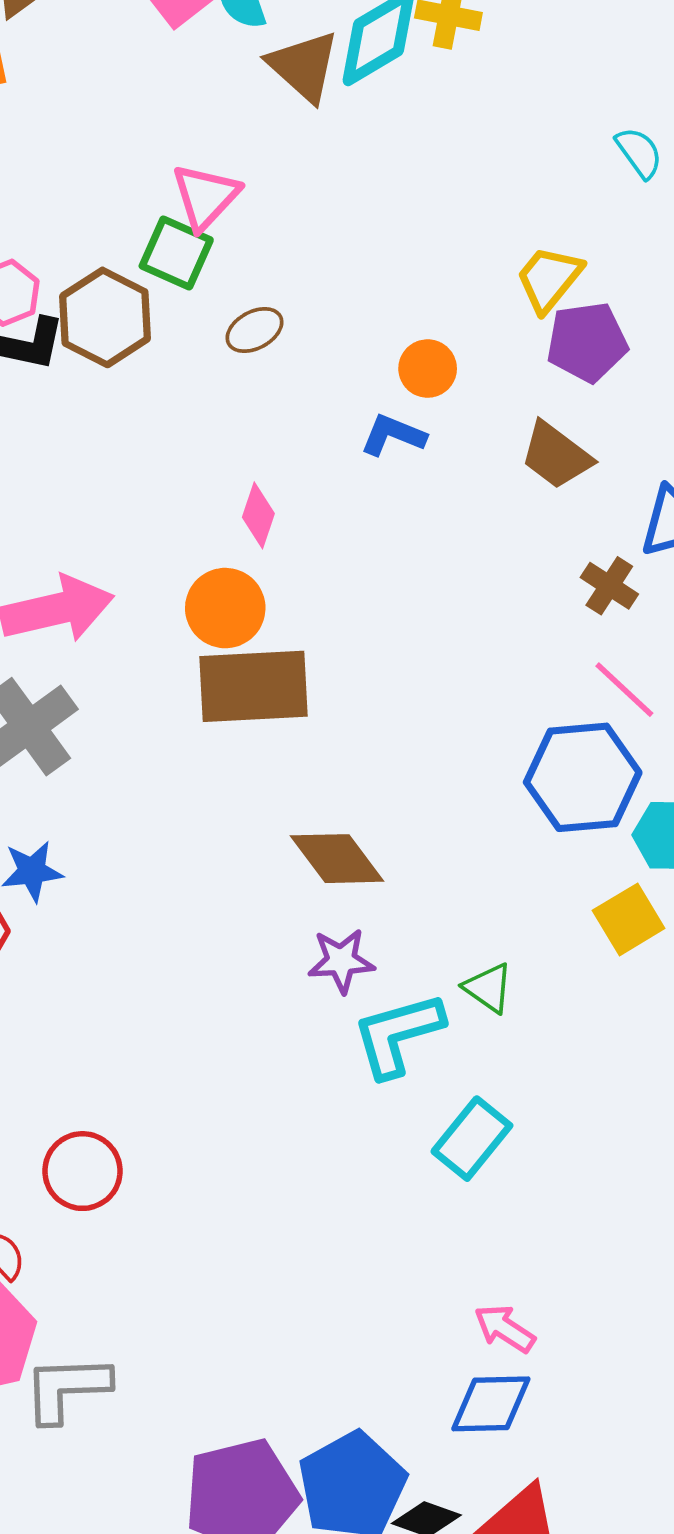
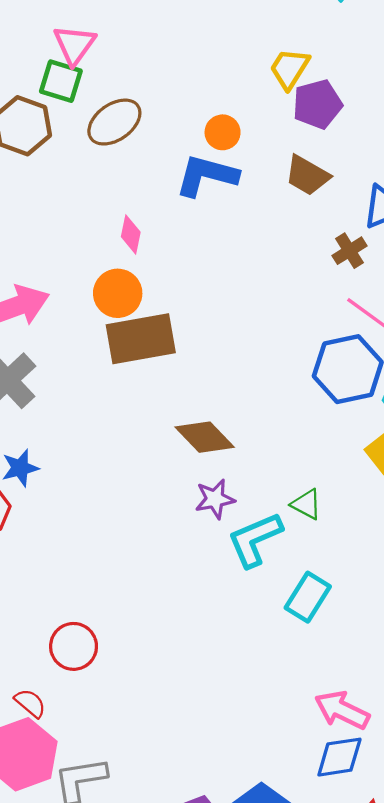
brown ellipse: (254, 330) -> (114, 122), size x1.6
blue L-shape: (393, 435) -> (207, 175), size x1.6
brown cross: (609, 586) -> (349, 251), turned 32
pink arrow: (505, 1328) -> (342, 710), size x1.4

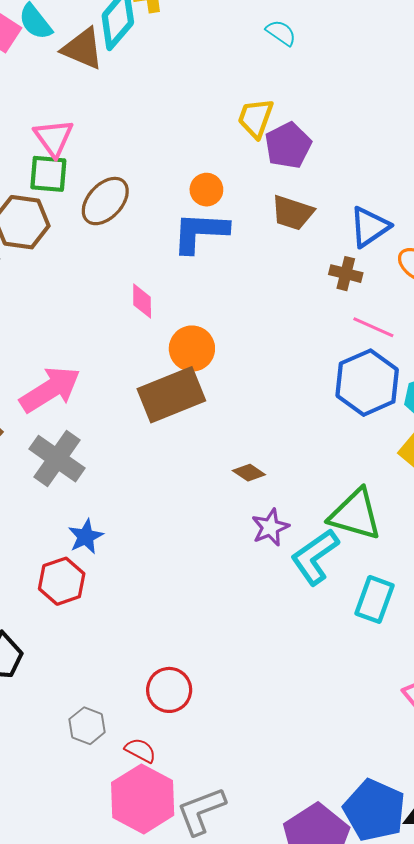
brown cross: (349, 251) -> (346, 274), turned -32
orange circle: (118, 293) -> (192, 349), moved
brown diamond: (205, 437) -> (249, 473), size x0.6
green triangle: (306, 504) -> (355, 515), size x1.8

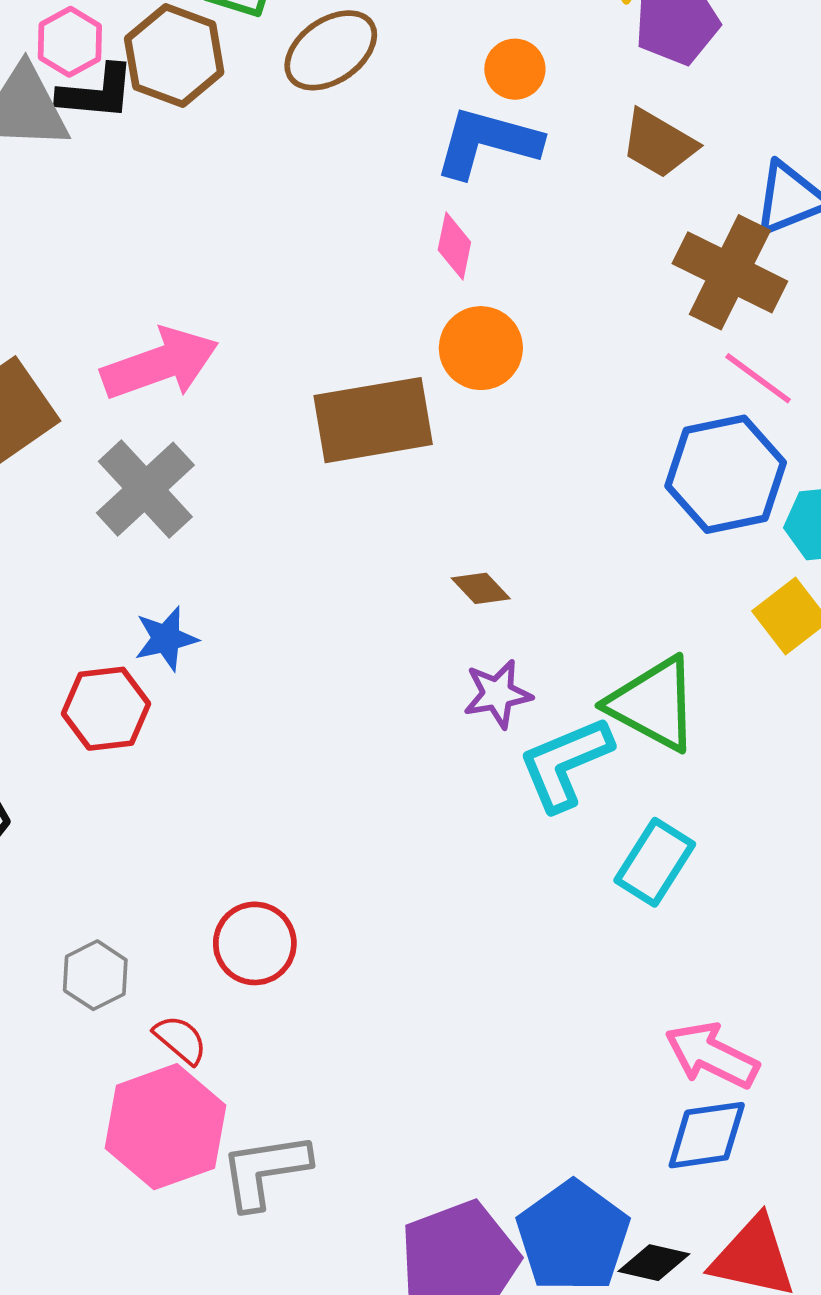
brown cross: (346, 274) -> (730, 272), size x1.8
pink diamond: (142, 301) -> (454, 246), moved
orange circle: (192, 349) -> (481, 348), moved

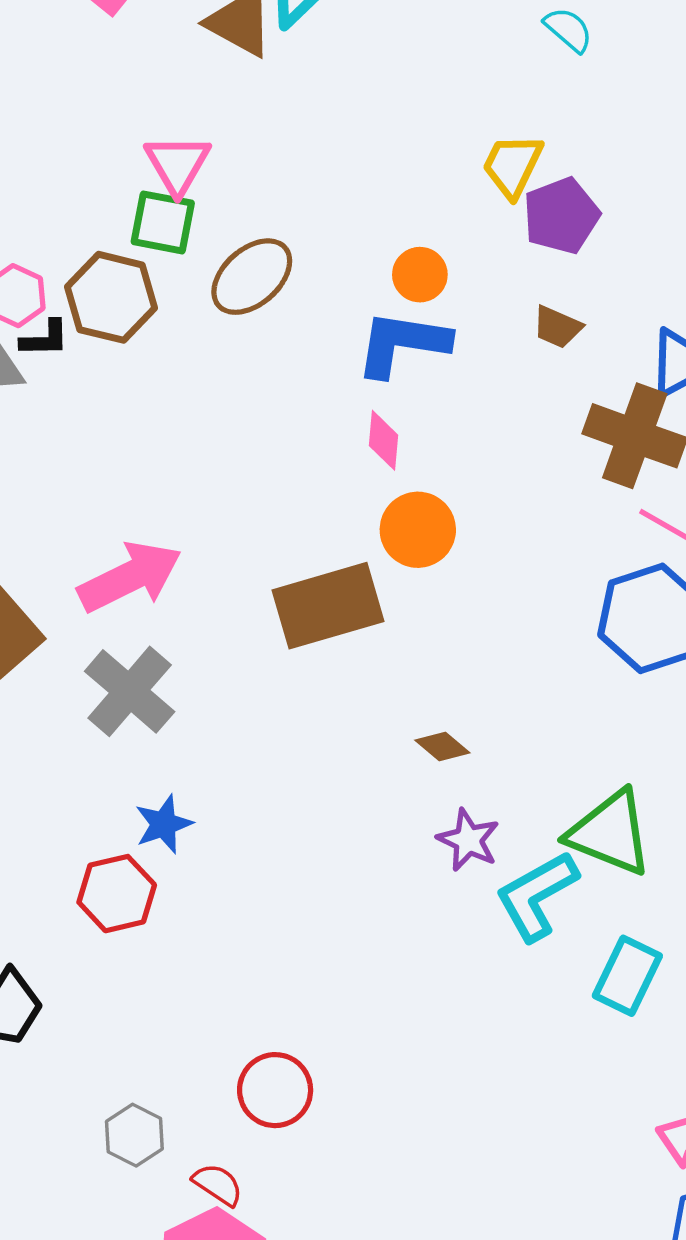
black L-shape: (96, 92) -> (45, 339), size x0.7
brown trapezoid: (659, 144) -> (557, 327), size x0.7
purple star: (497, 694) -> (468, 840), turned -30

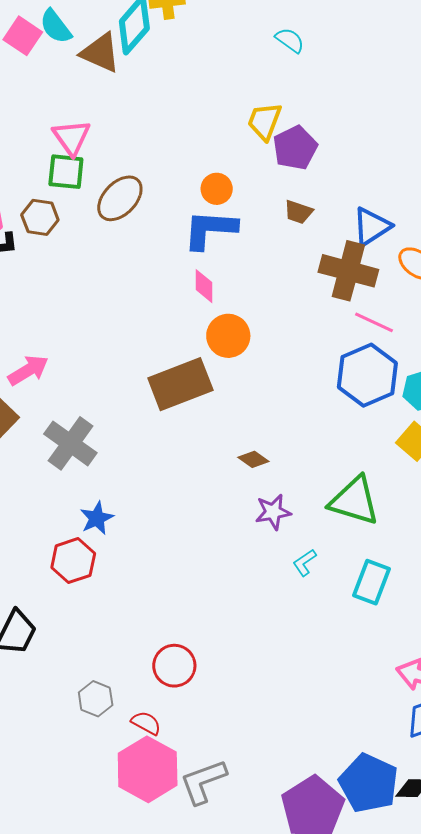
brown hexagon: (111, 297) -> (40, 217), size x0.7
pink arrow: (130, 577) -> (28, 370), moved, size x0.7
purple star: (468, 840) -> (273, 512), turned -30
cyan L-shape: (537, 896) -> (305, 563), moved, size x0.5

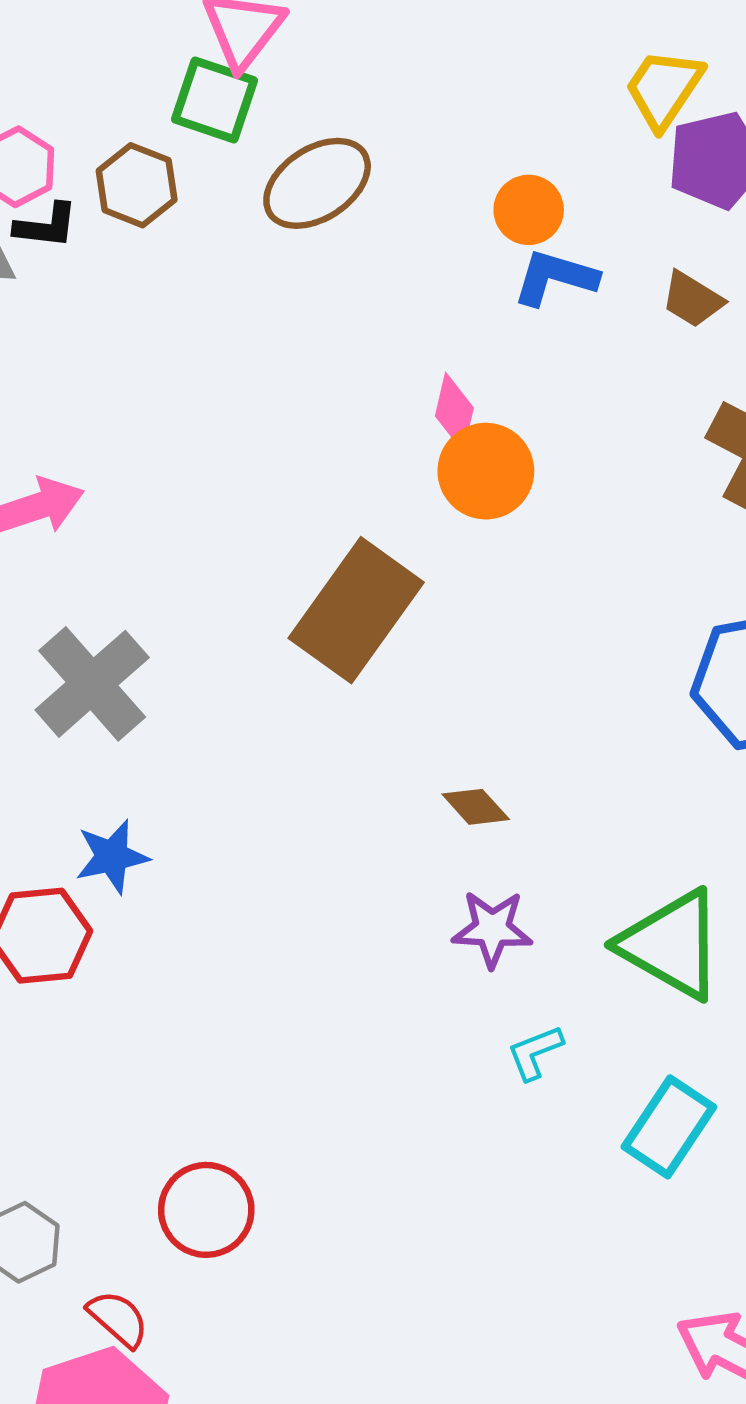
blue L-shape: (210, 229) -> (555, 278), moved, size x0.7
orange circle: (228, 336) -> (486, 471), moved
brown rectangle: (180, 384) -> (356, 610), turned -46

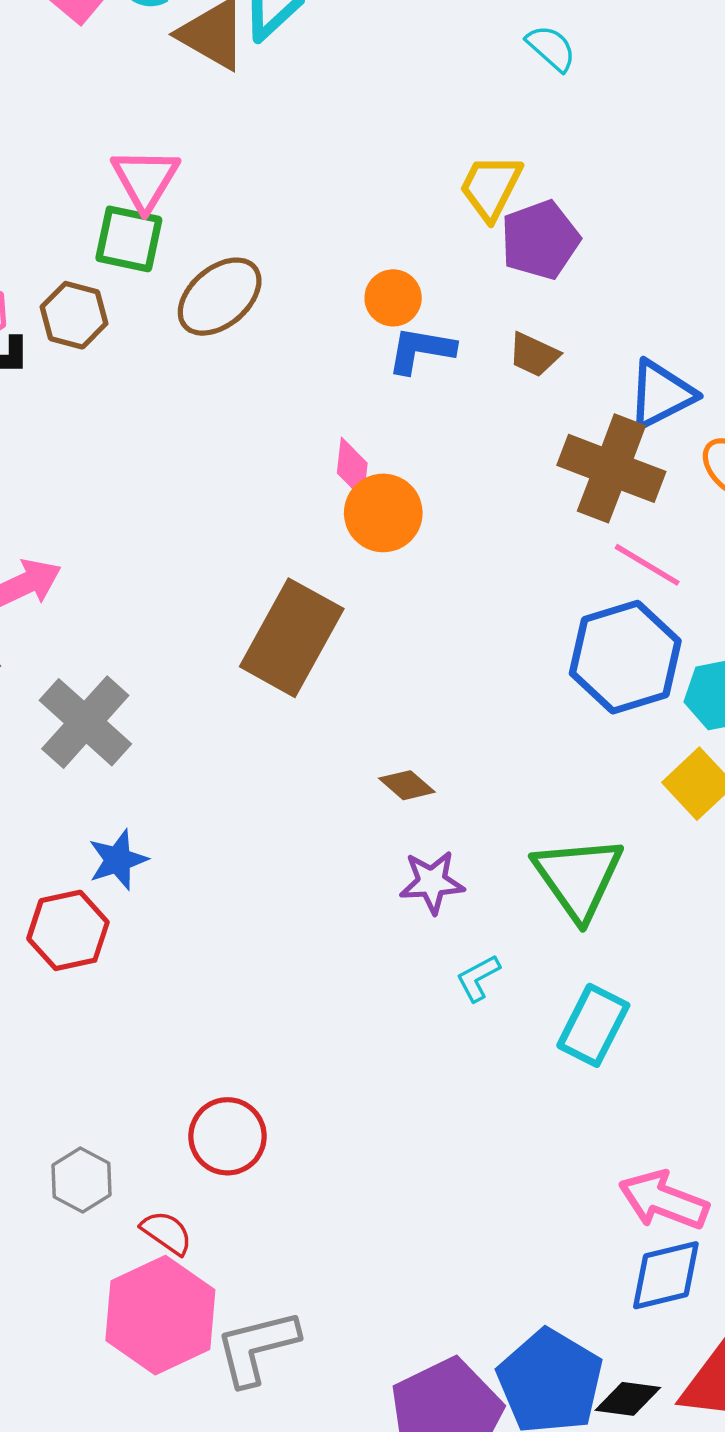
green triangle: (672, 945) -> (578, 878), turned 32

